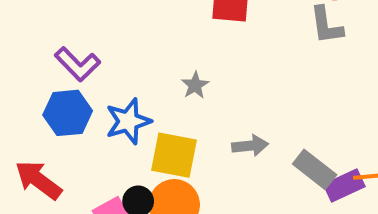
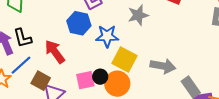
gray star: (195, 85) -> (138, 15), moved, size x1.5
gray arrow: (250, 146) -> (163, 66), size x1.4

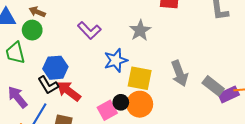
blue hexagon: (79, 23) -> (55, 68), moved
black L-shape: (23, 38) -> (48, 85), moved
gray arrow: (163, 66) -> (180, 73), turned 75

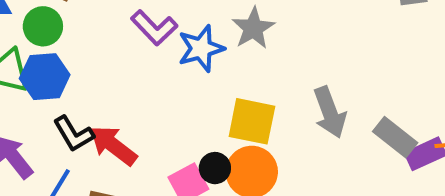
blue star: (116, 60) -> (201, 48), moved
blue hexagon: (55, 68) -> (45, 77), moved

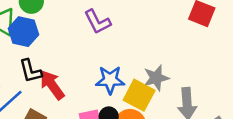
gray star: (253, 28) -> (156, 78), moved
blue star: (201, 48) -> (110, 80), moved

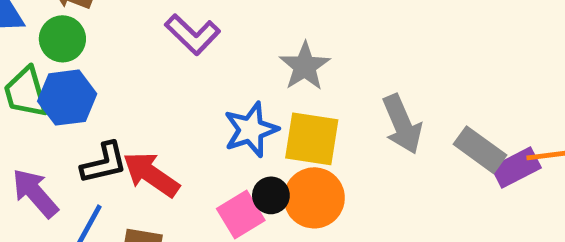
black L-shape: (30, 71) -> (104, 163), turned -70
gray star: (156, 78) -> (305, 66), moved

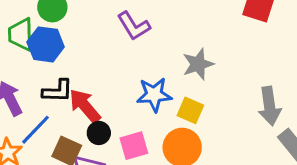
gray arrow: (402, 124) -> (270, 106), moved
yellow square: (312, 139) -> (190, 110), size x0.7
black circle: (271, 195) -> (99, 133), moved

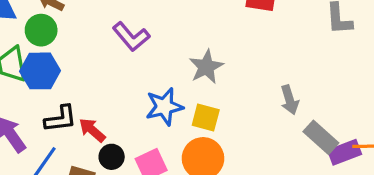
red arrow: (85, 106) -> (92, 130), size x0.7
gray arrow: (270, 106) -> (290, 100), size x0.7

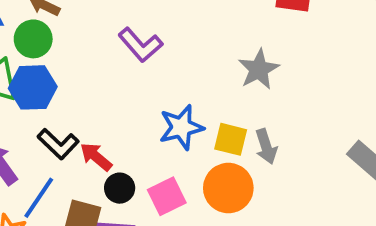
gray star: (206, 67) -> (259, 69), moved
gray arrow: (290, 100) -> (266, 146), moved
black L-shape: (61, 119) -> (58, 144), turned 52

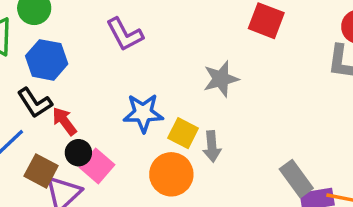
blue hexagon: (33, 87) -> (47, 60), moved
pink square: (167, 196) -> (97, 166), moved, turned -36

